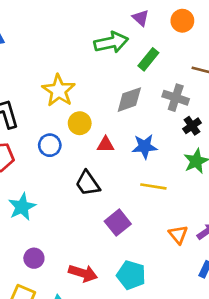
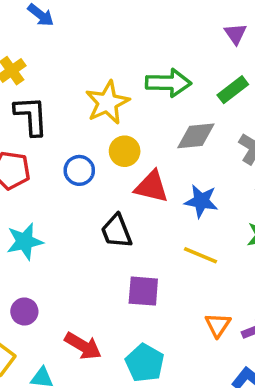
green arrow: (111, 42) -> (168, 83), moved
red triangle: (106, 145) -> (152, 187), size x1.5
purple square: (118, 223) -> (143, 291), turned 30

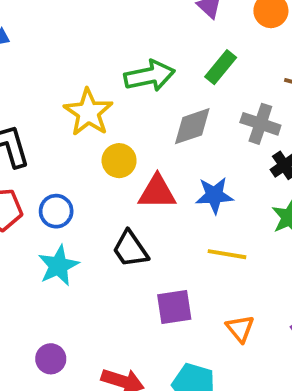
blue circle: (79, 170) -> (56, 211), moved
cyan star: (25, 241) -> (58, 266), moved
orange triangle: (218, 325) -> (240, 329), moved

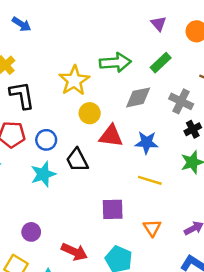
black trapezoid: (130, 249) -> (77, 160), moved

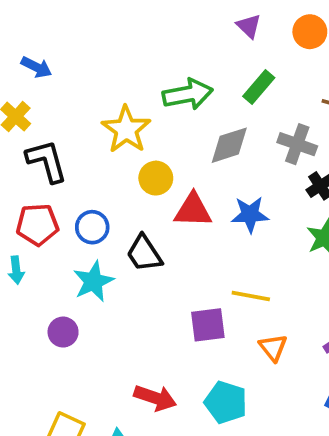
blue arrow: (22, 24) -> (36, 67), moved
yellow line: (150, 180) -> (251, 296), moved
purple circle: (31, 232) -> (63, 332), moved

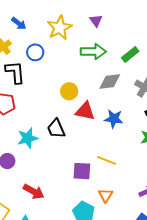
purple triangle: (249, 26) -> (96, 21), moved
yellow star: (126, 129) -> (60, 28), moved
blue circle: (92, 227) -> (35, 52), moved
orange triangle: (273, 348) -> (106, 195), moved
red arrow: (155, 398) -> (34, 191), moved

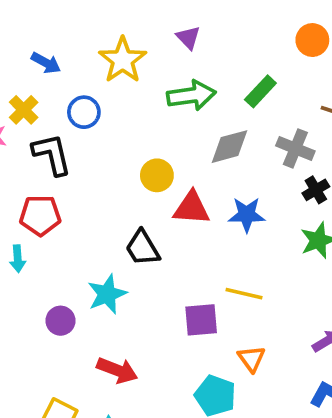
cyan star: (28, 138) -> (107, 294), moved

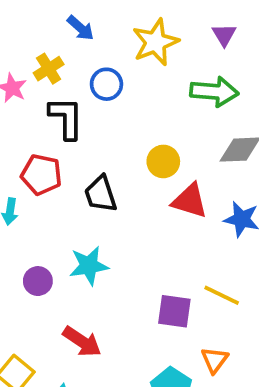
black trapezoid: (142, 248) -> (101, 194), moved

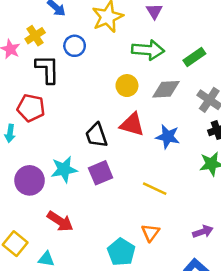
yellow circle: (163, 161) -> (127, 86), moved
black trapezoid: (101, 194) -> (96, 135), moved
purple circle: (38, 281) -> (30, 180), size x1.5
purple square: (174, 311) -> (101, 173), moved, turned -30

